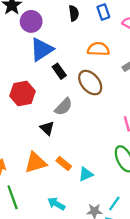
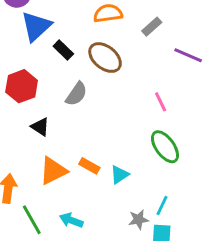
black triangle: (47, 128) -> (40, 127), moved
cyan arrow: (56, 204) -> (71, 220), moved

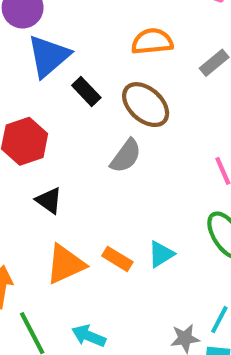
gray semicircle: (76, 94) -> (126, 156), moved
cyan triangle: (119, 175) -> (161, 254), moved

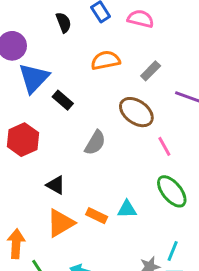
brown ellipse: (146, 105) -> (136, 112), moved
black triangle: (49, 200) -> (56, 185), moved
cyan triangle: (161, 254) -> (127, 209), turned 36

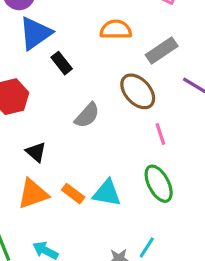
gray rectangle: (151, 71) -> (162, 50), size x1.4
cyan triangle: (127, 209) -> (107, 193), size x1.4

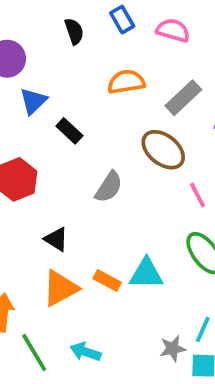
blue triangle: (35, 33) -> (33, 101), size x0.7

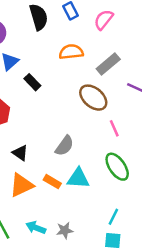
pink semicircle: (173, 30) -> (104, 20), turned -70
black semicircle: (74, 31) -> (39, 17), size x1.5
gray semicircle: (109, 187) -> (65, 146), moved
gray star: (173, 349) -> (65, 230), moved

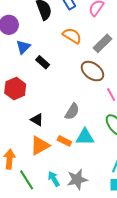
orange semicircle: (71, 52) -> (72, 36), turned 42
cyan arrow: (36, 228) -> (54, 179), turned 42
gray star: (65, 230) -> (77, 179), size x1.5

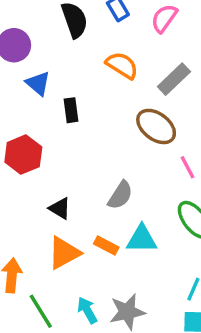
blue triangle: (23, 47) -> (38, 83), turned -35
black rectangle: (43, 62) -> (71, 110), turned 40

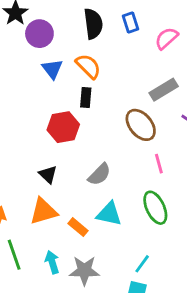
orange semicircle: (122, 65) -> (88, 66), moved
black rectangle: (71, 110) -> (86, 97), moved
red hexagon: (23, 155) -> (63, 127), moved
orange rectangle: (106, 245) -> (78, 227), moved

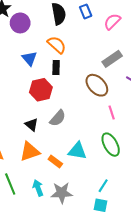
blue triangle: (52, 69) -> (29, 58), moved
gray semicircle: (99, 174) -> (58, 118), moved

